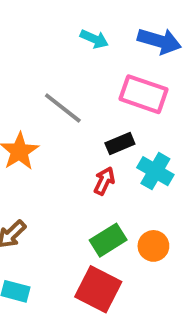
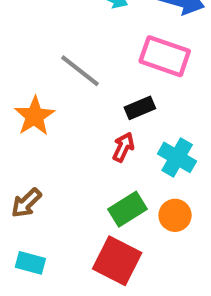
cyan cross: (155, 171) -> (177, 157), moved

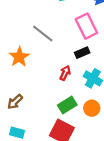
pink rectangle: (165, 56) -> (86, 26), turned 45
black rectangle: (140, 108) -> (82, 53), moved

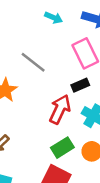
red arrow: (65, 73) -> (60, 109), size x1.6

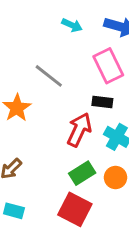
black rectangle: (80, 85) -> (102, 102), turned 30

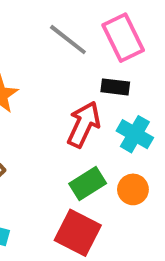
gray line: (49, 76) -> (68, 40), moved

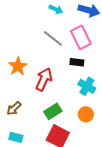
red arrow: (84, 124) -> (44, 79), moved
green rectangle: (88, 184) -> (53, 111), moved

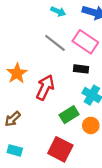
pink rectangle: (81, 37) -> (85, 42), turned -30
green rectangle: (53, 111) -> (69, 115), moved

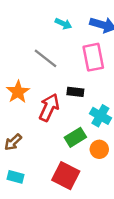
pink rectangle: (85, 42) -> (93, 57), turned 45
gray line: (55, 43) -> (45, 58), moved
black rectangle: (81, 69) -> (75, 92), moved

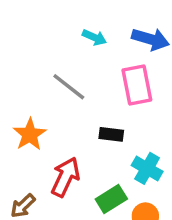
red arrow: (49, 107) -> (65, 177), moved

